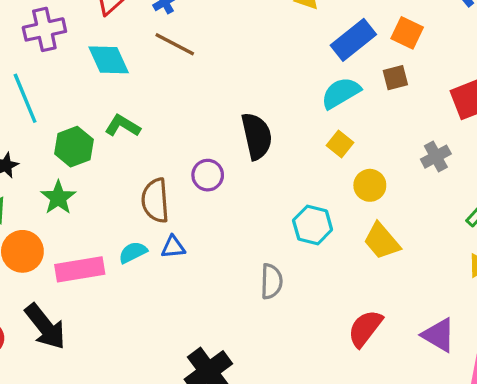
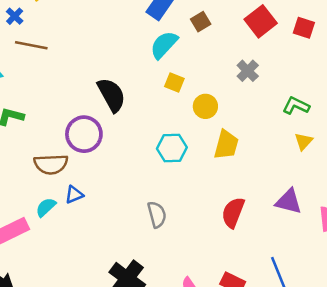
purple circle: (208, 175) -> (84, 134), size x1.5
brown semicircle: (155, 200) -> (51, 164), turned -72
yellow trapezoid: (382, 241) -> (226, 145), turned -108
gray semicircle: (271, 281) -> (157, 214), moved

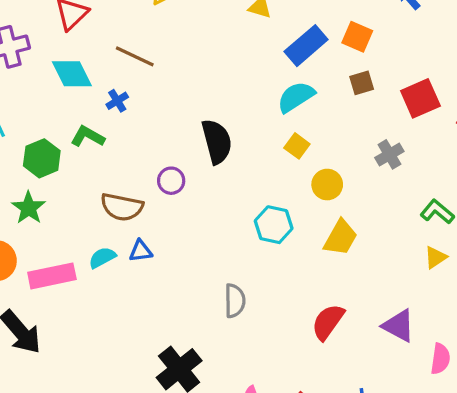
blue cross: (15, 16) -> (117, 101), moved
brown square: (201, 22) -> (362, 83), moved
purple circle: (84, 134) -> (171, 181), size x0.6

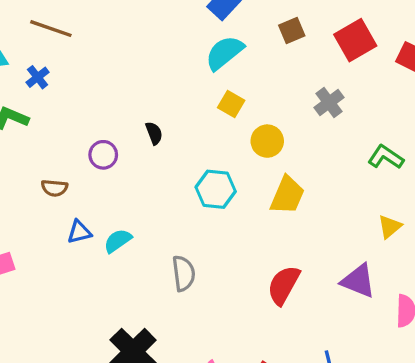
black semicircle: (217, 141) -> (154, 133), moved, size x0.5
brown semicircle: (122, 207) -> (54, 188), size x0.6
yellow triangle: (435, 257) -> (390, 227), moved
cyan semicircle: (102, 258) -> (118, 241), moved

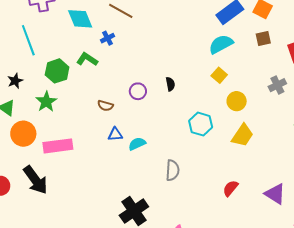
red semicircle: (284, 285) -> (230, 188), size x0.7

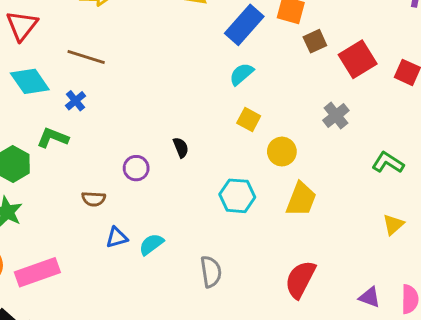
brown square: (263, 38) -> (315, 41), moved
cyan semicircle: (221, 44) -> (241, 74), size x0.7
red semicircle: (230, 188) -> (300, 279), size x1.5
purple triangle: (275, 194) -> (370, 297), moved, size x0.7

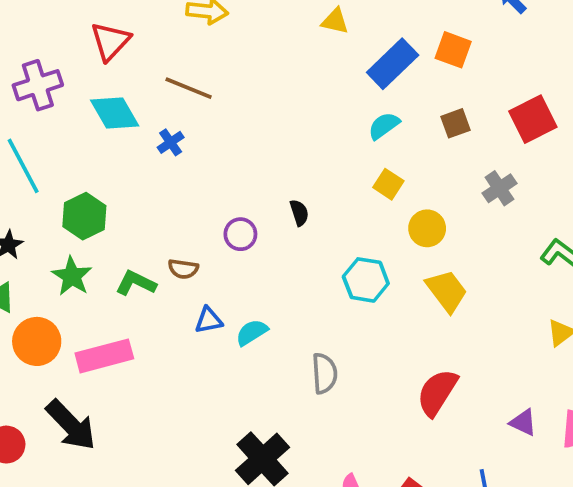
brown square: (315, 41) -> (456, 123), moved
green L-shape: (53, 138) -> (136, 283), moved
yellow trapezoid: (301, 199) -> (447, 291), turned -63

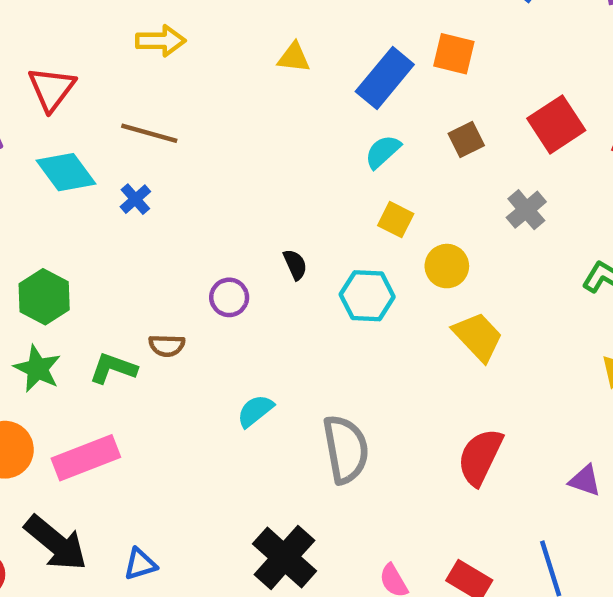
yellow triangle: (335, 21) -> (294, 57), moved
cyan hexagon: (366, 280) -> (367, 296), moved
blue triangle: (209, 320) -> (140, 564), moved
gray semicircle: (324, 373) -> (346, 449), size x1.4

